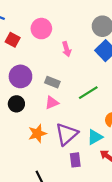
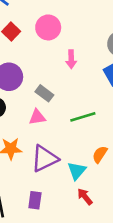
cyan triangle: (95, 137) -> (77, 171), turned -35
purple rectangle: (75, 160) -> (35, 200), moved

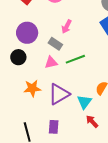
pink arrow: (71, 59) -> (67, 26), moved, turned 32
green line: (83, 117) -> (75, 59), moved

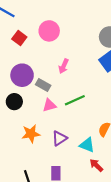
gray rectangle: (55, 44) -> (43, 85), moved
purple triangle: (59, 94) -> (60, 138), size x0.7
cyan triangle: (84, 102) -> (87, 145), turned -42

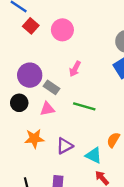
red square: (19, 38) -> (31, 26), moved
green line: (75, 100) -> (84, 106), turned 36
pink triangle: (49, 105) -> (47, 109), moved

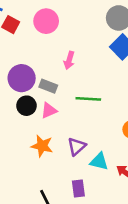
black circle: (19, 103) -> (26, 106), moved
orange star: (34, 139) -> (42, 146), turned 30
cyan triangle: (94, 155) -> (99, 161), moved

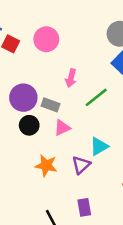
green line: (88, 99) -> (96, 97), moved, turned -40
pink triangle: (49, 110) -> (62, 128), moved
cyan triangle: (99, 161) -> (99, 146), moved, turned -42

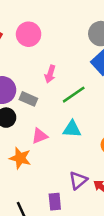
pink triangle: (62, 128) -> (40, 136), moved
cyan triangle: (99, 146) -> (72, 129), moved, turned 30
purple triangle: (81, 165) -> (78, 180), moved

